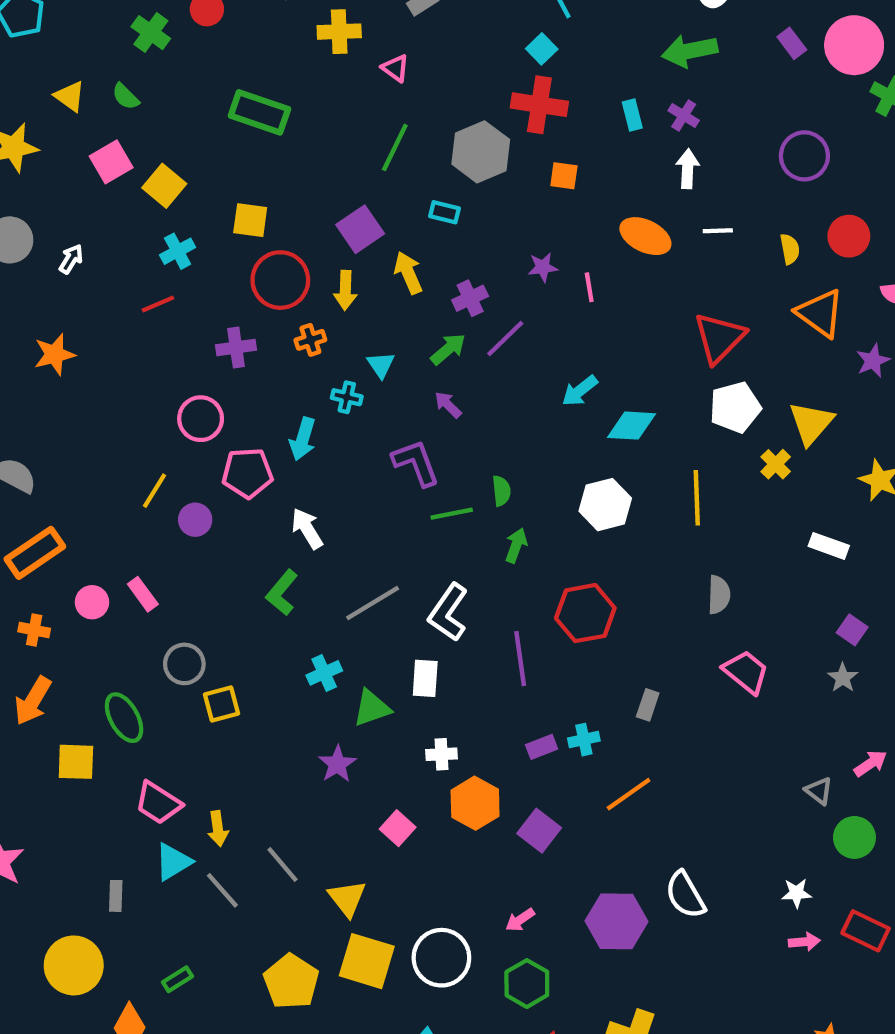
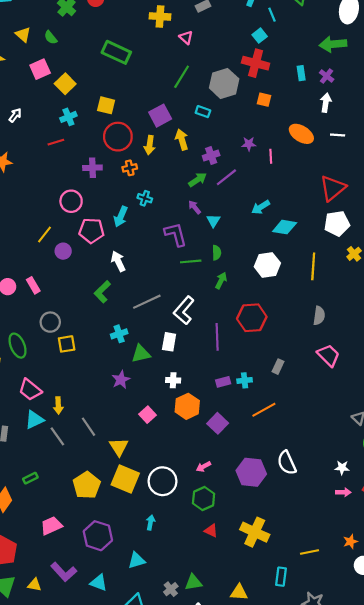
cyan triangle: (381, 365) -> (213, 221), moved

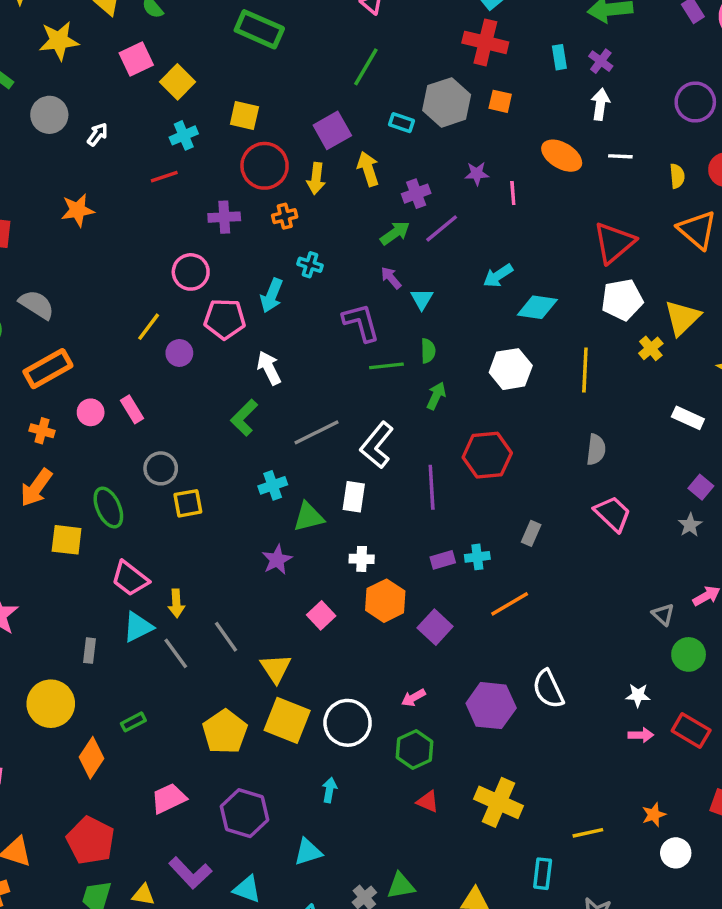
gray hexagon: (224, 83) -> (447, 102), moved

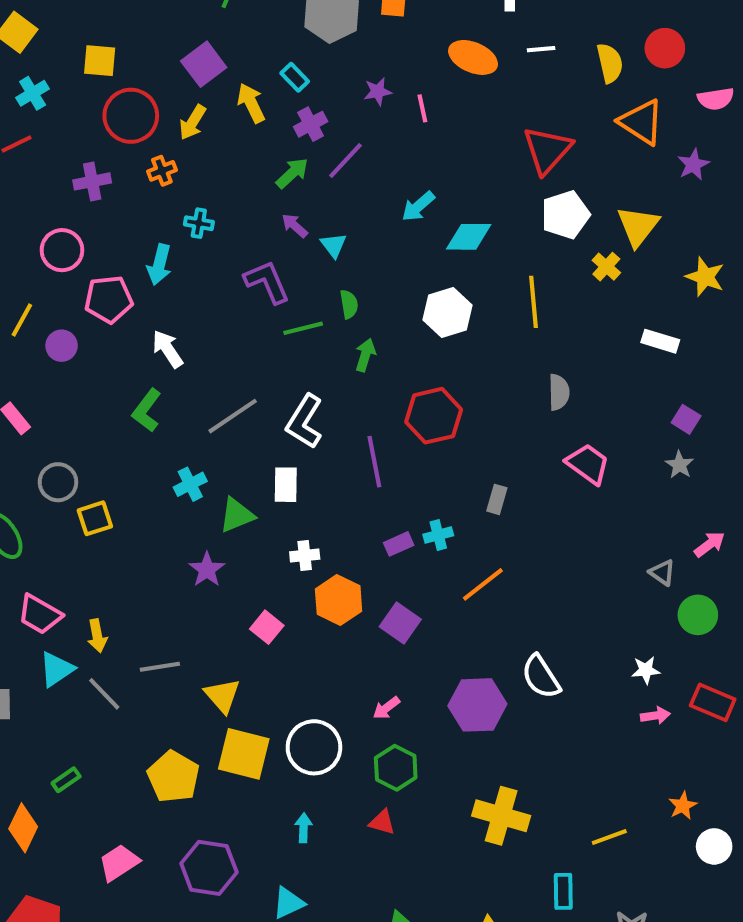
cyan rectangle: (401, 123) -> (295, 77), moved, turned 35
yellow semicircle: (677, 176) -> (610, 63), size x1.4
yellow arrow: (316, 179) -> (193, 122), turned 32
gray line: (226, 637) -> (160, 667), turned -56
red triangle: (428, 802) -> (382, 822), moved

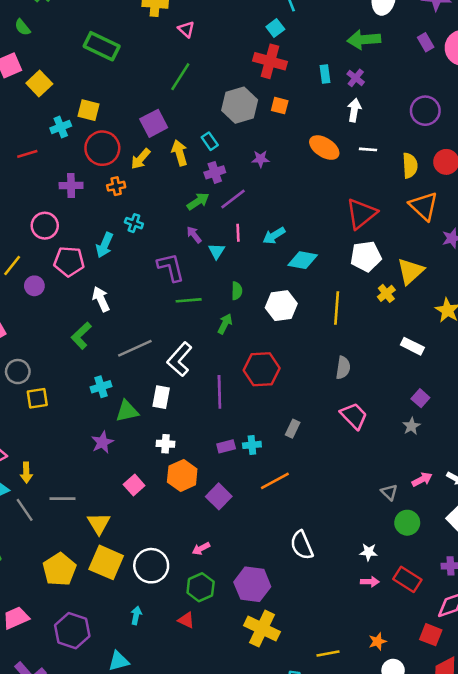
cyan cross: (33, 93) -> (61, 127), moved
pink line: (422, 108) -> (238, 233), moved
green semicircle: (349, 304) -> (237, 291), moved
purple hexagon: (477, 705) -> (252, 584), moved

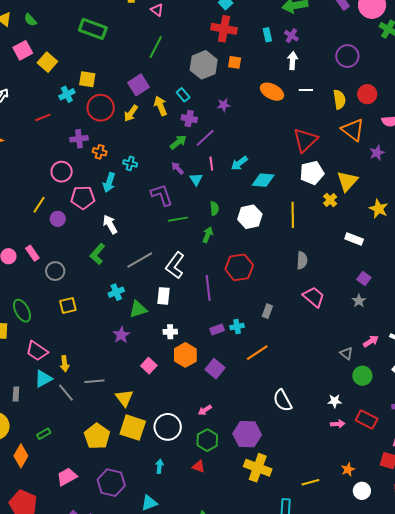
purple cross: (215, 172) -> (189, 119), turned 35
orange cross: (116, 186) -> (100, 152), moved, turned 32
gray circle: (18, 372) -> (55, 271), moved

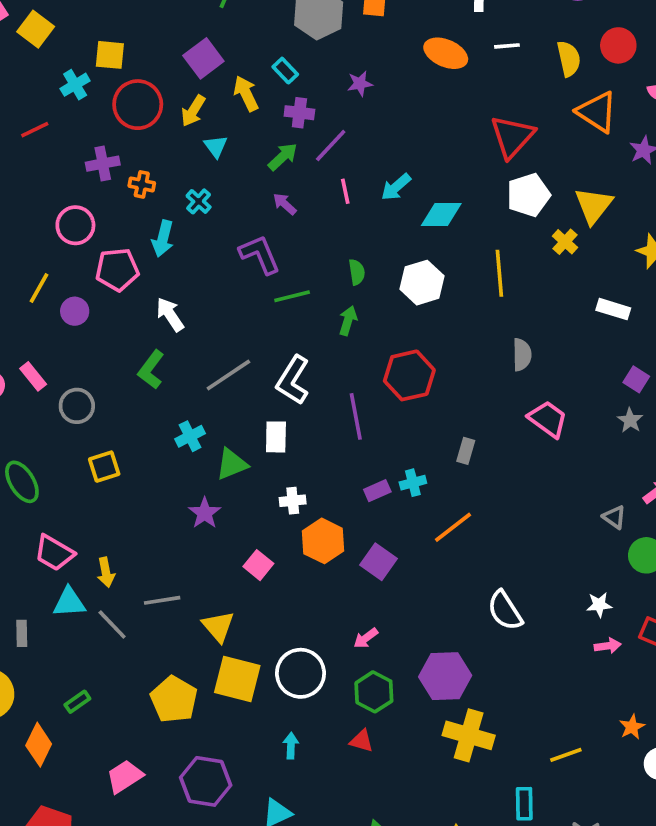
cyan cross: (130, 163) -> (199, 201), turned 32
cyan triangle: (196, 179) -> (216, 146), moved
cyan triangle: (43, 379) -> (69, 602), turned 30

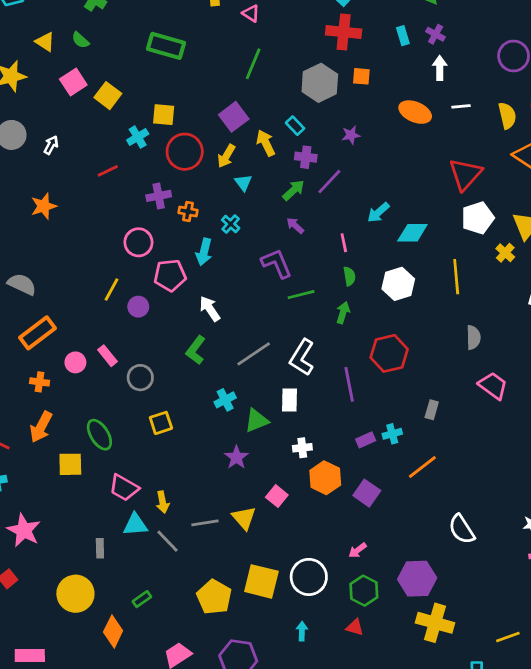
pink line: (345, 191) -> (344, 243), moved
yellow triangle: (218, 626) -> (244, 518), moved

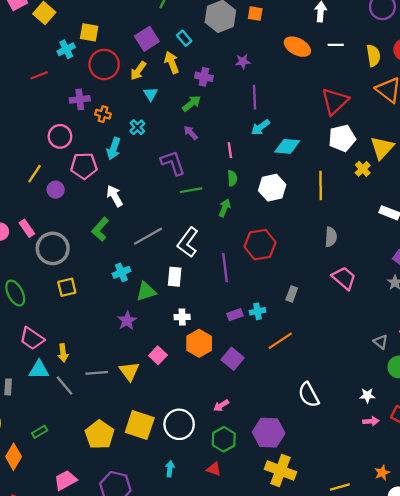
cyan rectangle: (295, 126) -> (184, 38), moved
purple line: (329, 182) -> (255, 97), moved, turned -50
gray circle: (140, 378) -> (53, 248), size x1.5

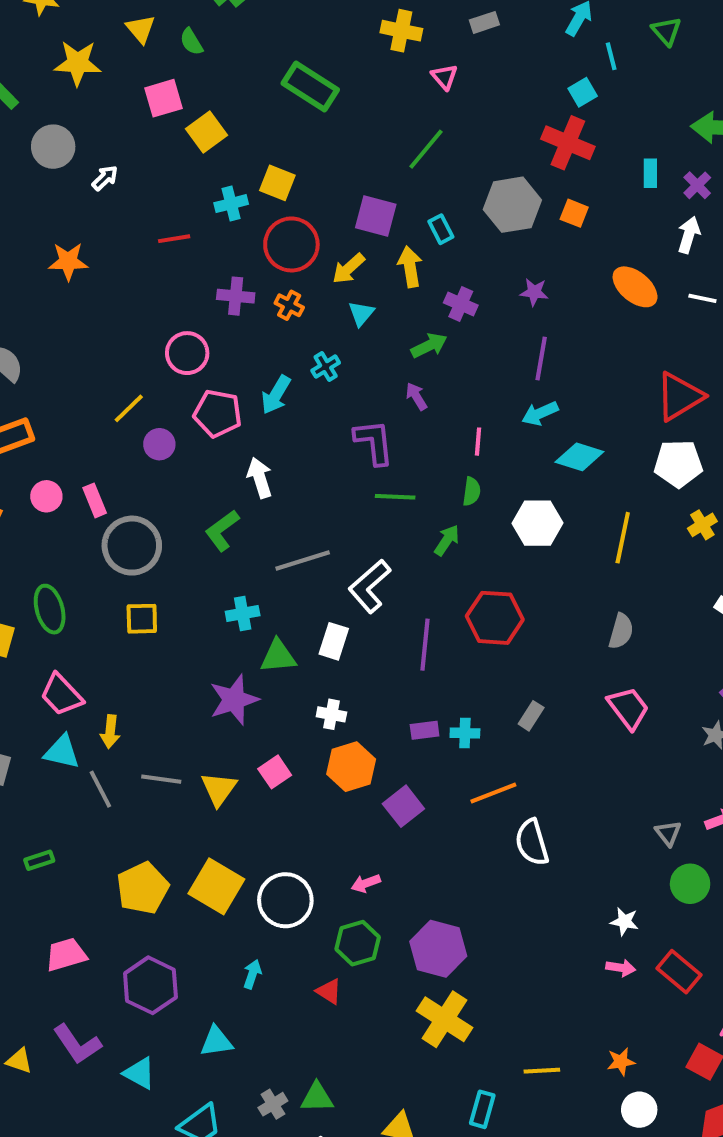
purple square: (147, 39) -> (376, 216), turned 35
orange cross: (103, 114) -> (289, 305), moved
purple star: (127, 321) -> (234, 700), size x1.4
white semicircle: (309, 395) -> (532, 842), moved

